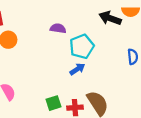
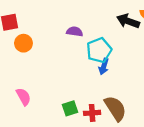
blue arrow: (77, 69) -> (104, 66), moved, turned 140

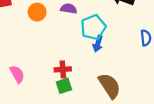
orange circle: (23, 43) -> (37, 12), moved
red cross: (92, 113) -> (63, 69), moved

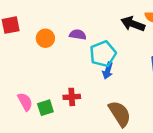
green square: (64, 86) -> (45, 108), moved

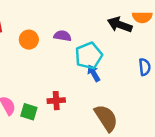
blue arrow: (108, 71) -> (94, 73), turned 133
green square: (45, 108) -> (29, 112), turned 35

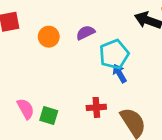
purple semicircle: (62, 36) -> (85, 33), turned -35
red cross: (56, 101) -> (96, 107), moved

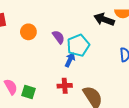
purple semicircle: (85, 33) -> (58, 37), moved, turned 80
blue arrow: (119, 73) -> (70, 60), moved, turned 56

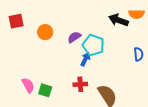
purple semicircle: (58, 37) -> (74, 37), turned -88
cyan pentagon: (78, 45) -> (93, 45), turned -30

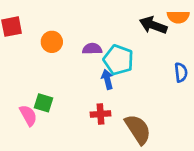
purple semicircle: (74, 37) -> (92, 49), turned 32
blue arrow: (85, 59) -> (107, 79), turned -40
green square: (45, 90) -> (44, 103), moved

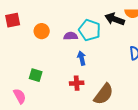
cyan pentagon: (118, 60) -> (90, 30), moved
pink semicircle: (28, 115) -> (20, 96), moved
brown semicircle: (138, 129) -> (104, 94), turned 70

